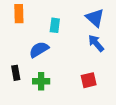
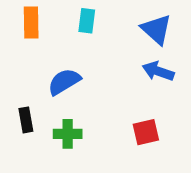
cyan rectangle: (55, 25) -> (87, 21), moved
blue arrow: (96, 43) -> (158, 71), turned -30

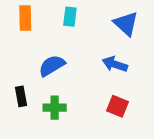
blue arrow: (158, 71) -> (115, 64), moved
red square: (146, 132) -> (118, 106), turned 35

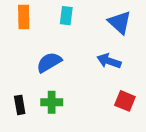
black rectangle: (21, 96) -> (20, 105), moved
red square: (118, 106) -> (125, 101), moved

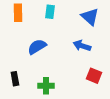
green cross: (52, 102) -> (46, 86), moved

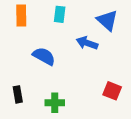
blue arrow: (82, 46) -> (87, 43), moved
blue semicircle: (37, 47) -> (44, 56), turned 60

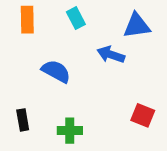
cyan rectangle: (60, 14) -> (76, 18), turned -35
blue triangle: (107, 20) -> (137, 26), turned -50

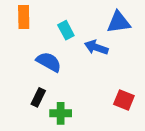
cyan rectangle: (76, 18) -> (66, 30), moved
black rectangle: (23, 120) -> (38, 97), moved, turned 36

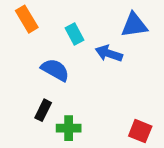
orange rectangle: (24, 17) -> (27, 19), turned -30
red square: (124, 100) -> (140, 131), moved

